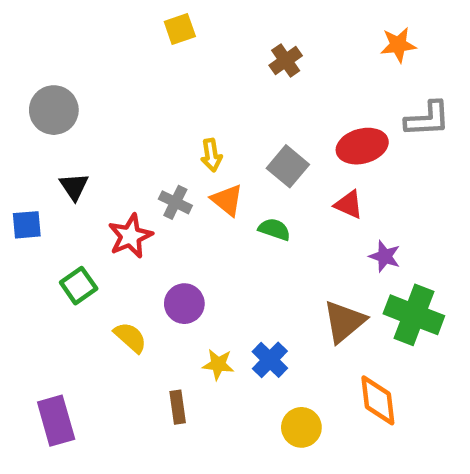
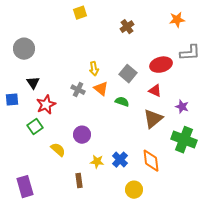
red star: (130, 236) -> (46, 105), moved
purple star: (385, 256) -> (182, 107), moved
brown triangle: (344, 322) -> (153, 119), moved
orange diamond: (378, 400) -> (151, 161), moved

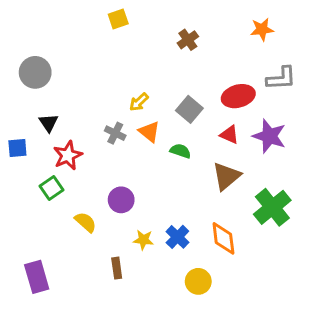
yellow arrow: (94, 69) -> (139, 102), turned 56
purple star: (182, 107) -> (269, 136), moved, size x1.6
green cross: (184, 140) -> (272, 207), turned 30

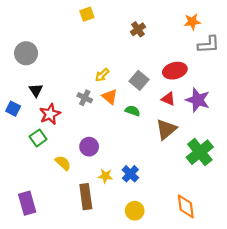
gray L-shape: (281, 78) -> (209, 45), moved
blue square: (17, 148) -> (13, 109), turned 32
orange diamond: (223, 238) -> (186, 206), moved
brown rectangle: (117, 268) -> (86, 197), size x1.6
yellow circle: (198, 281) -> (135, 211), moved

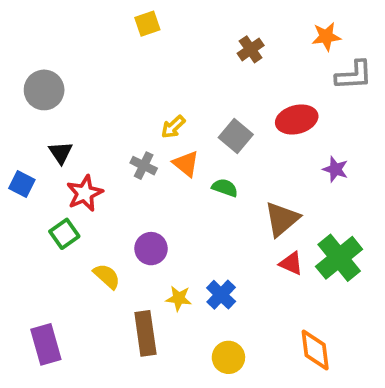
brown cross: (138, 29) -> (251, 49), moved
red triangle: (168, 99) -> (291, 263), moved
purple star: (198, 100) -> (335, 169), size x0.6

